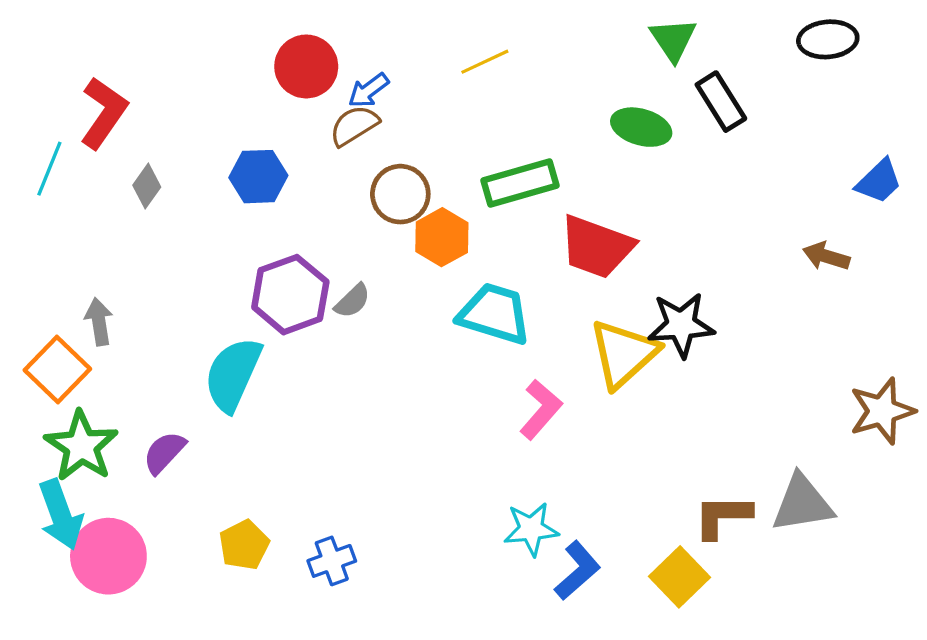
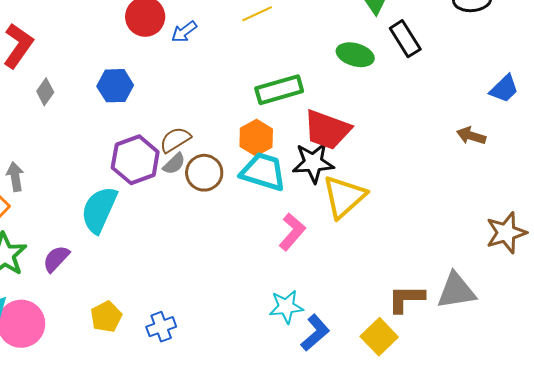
brown semicircle: (354, 126) -> (175, 140), moved
brown circle: (400, 194) -> (204, 173), moved
orange hexagon: (442, 237) -> (256, 138), moved
black star: (681, 325) -> (313, 163), moved

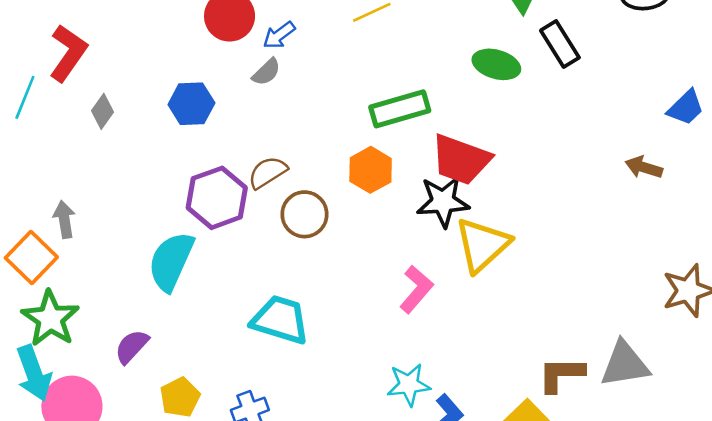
gray semicircle: (174, 164) -> (266, 72), moved
cyan trapezoid: (263, 172) -> (280, 320), moved
purple semicircle: (56, 259) -> (132, 346), moved

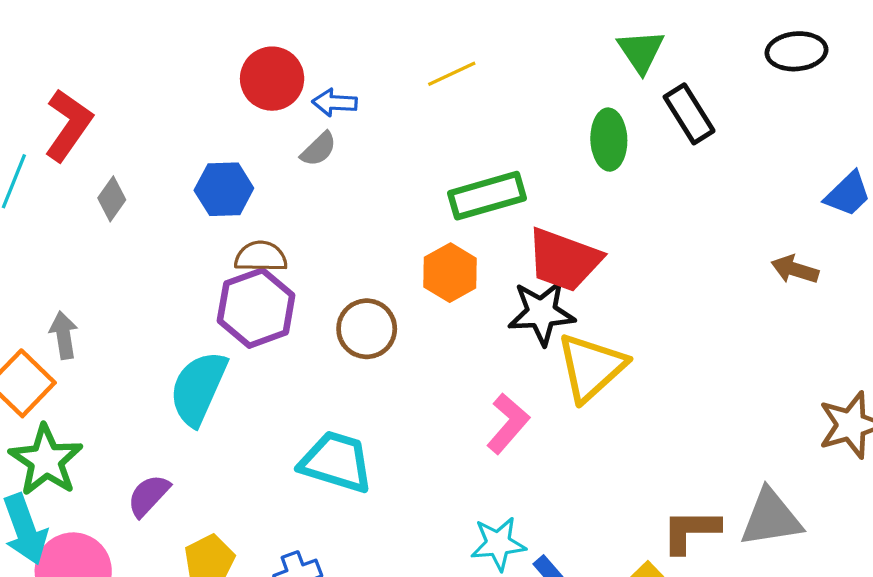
blue arrow: (279, 35) -> (335, 103), turned 40
green ellipse: (496, 64) -> (609, 140), turned 72
brown semicircle: (268, 172) -> (261, 257), moved, turned 33

